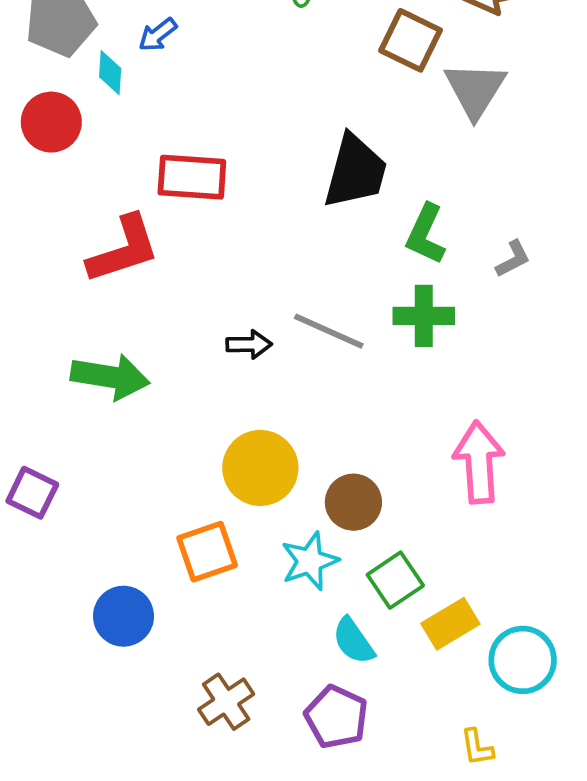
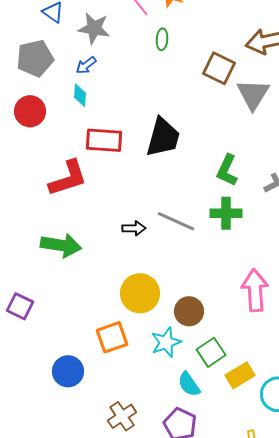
cyan diamond: (110, 73) -> (80, 95), moved
black trapezoid: (355, 171) -> (163, 137), moved

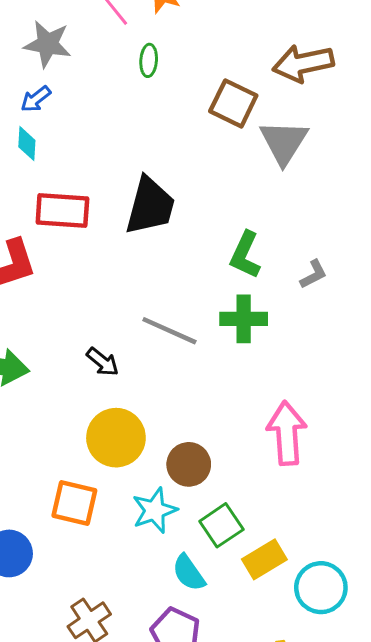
black arrow: (134, 228) -> (103, 362), moved, turned 40
orange square: (112, 337) -> (74, 503), turned 32

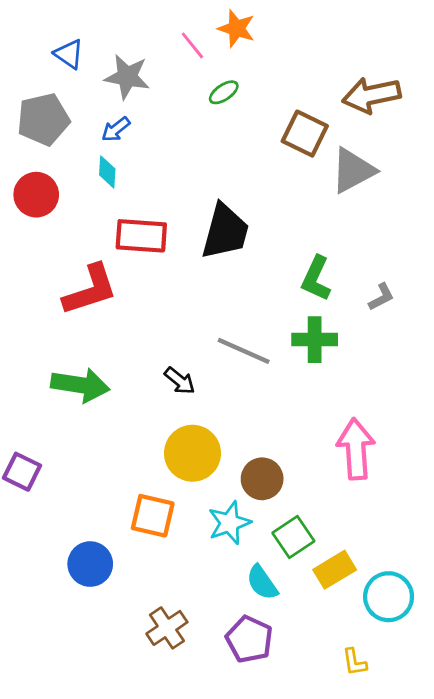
green ellipse: (149, 60) -> (224, 92), turned 52
gray triangle: (284, 142) -> (353, 170), turned 30

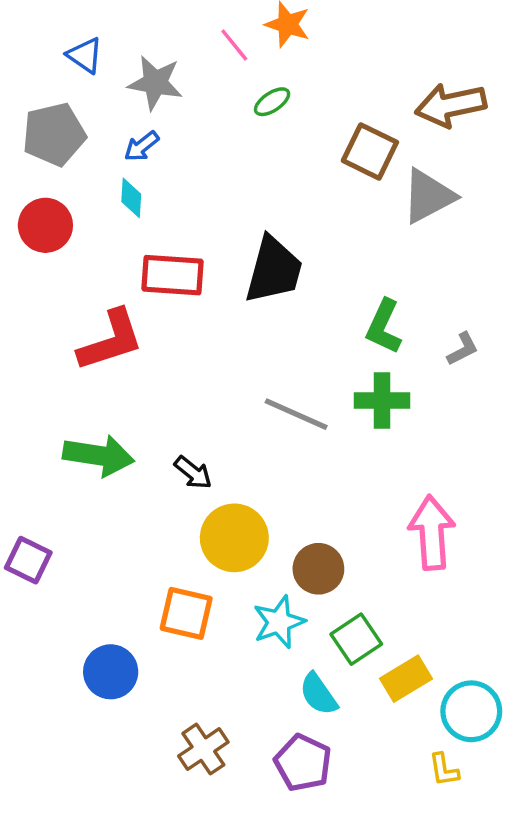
black arrow: (180, 381) -> (193, 473), moved
yellow L-shape: (354, 662) -> (444, 770), moved

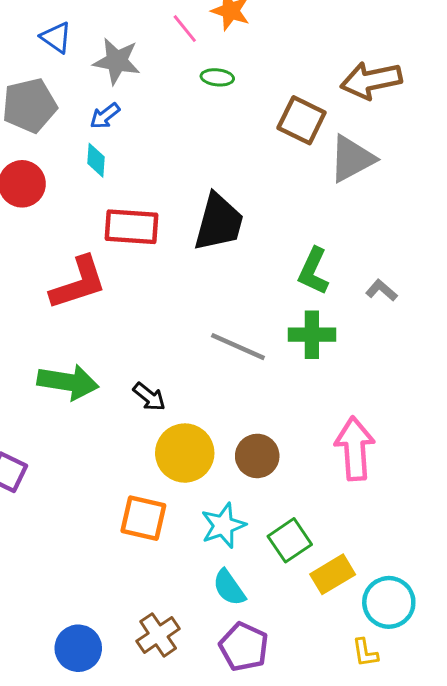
green ellipse: (272, 102) -> (217, 77), turned 40
gray L-shape: (463, 349) -> (381, 290), turned -112
brown circle: (318, 569) -> (257, 456), moved
blue circle: (111, 672) -> (78, 648), moved
cyan semicircle: (318, 694) -> (229, 588), moved

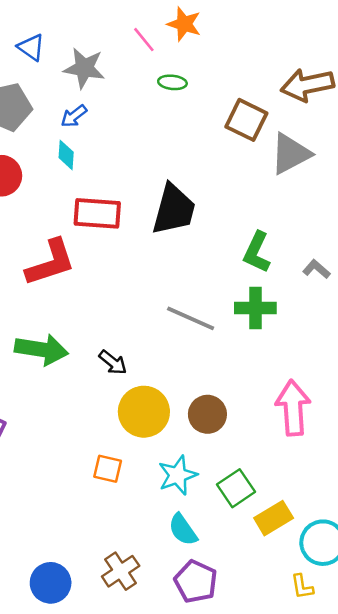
orange square: (143, 518) -> (108, 469), size x0.7

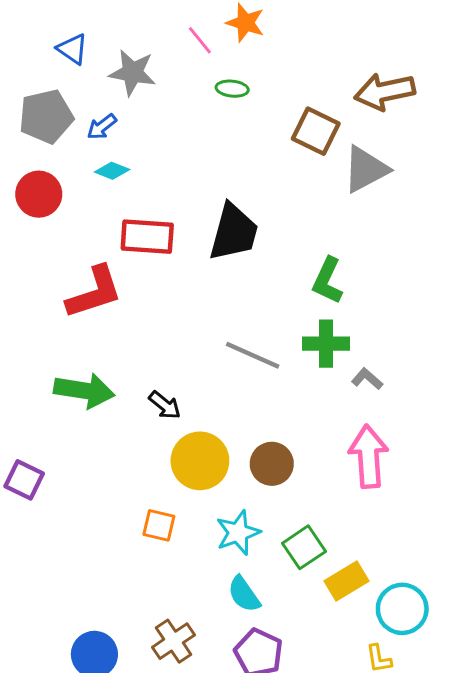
blue arrow: (74, 116) -> (102, 127), moved
cyan diamond: (66, 155) -> (112, 171), turned -72
gray L-shape: (316, 269) -> (367, 379), moved

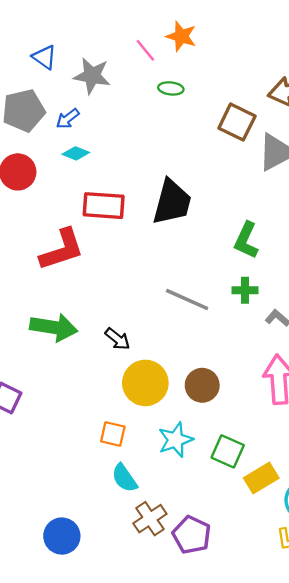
green cross: (326, 344) -> (245, 290), size x0.7
green square: (304, 547) -> (228, 451), turned -32
cyan semicircle: (244, 594) -> (124, 478), moved
brown cross: (174, 641) -> (150, 519), moved

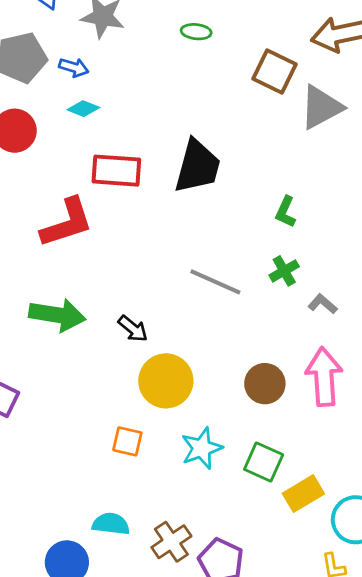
blue arrow: (68, 119) -> (74, 67), turned -125
green L-shape: (246, 240) -> (286, 212), size x0.7
green cross: (245, 290) -> (284, 271), turned -30
brown circle: (202, 385) -> (265, 384), moved
cyan semicircle: (124, 478) -> (111, 524), moved, turned 132

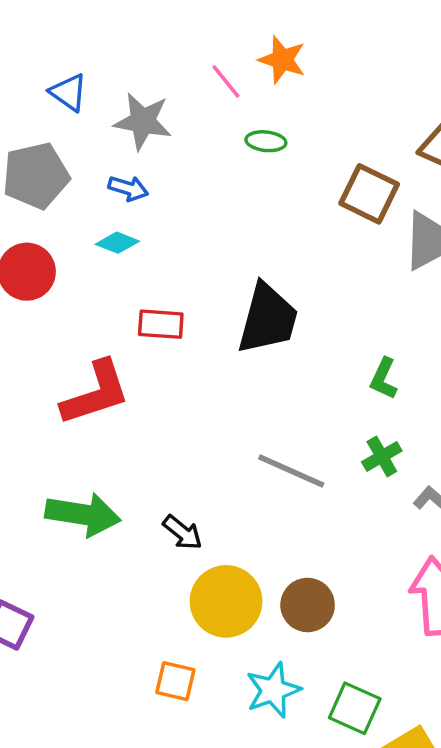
blue arrow: (74, 67) -> (128, 188), moved
red rectangle: (116, 171) -> (161, 324), size x0.7
brown circle: (265, 384) -> (308, 605), moved

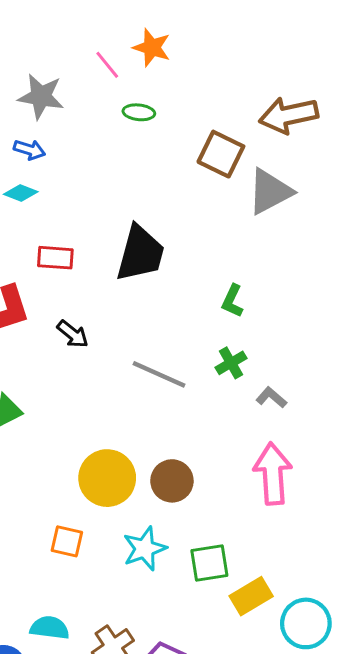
black arrow: (183, 533) -> (73, 334), moved
green square: (355, 708) -> (209, 563), turned -33

